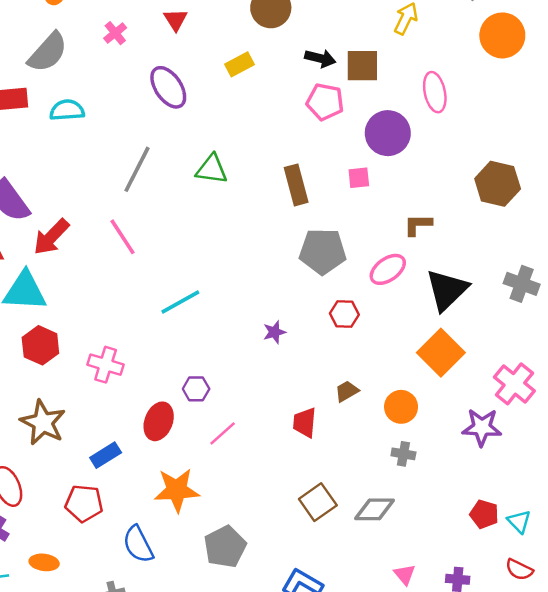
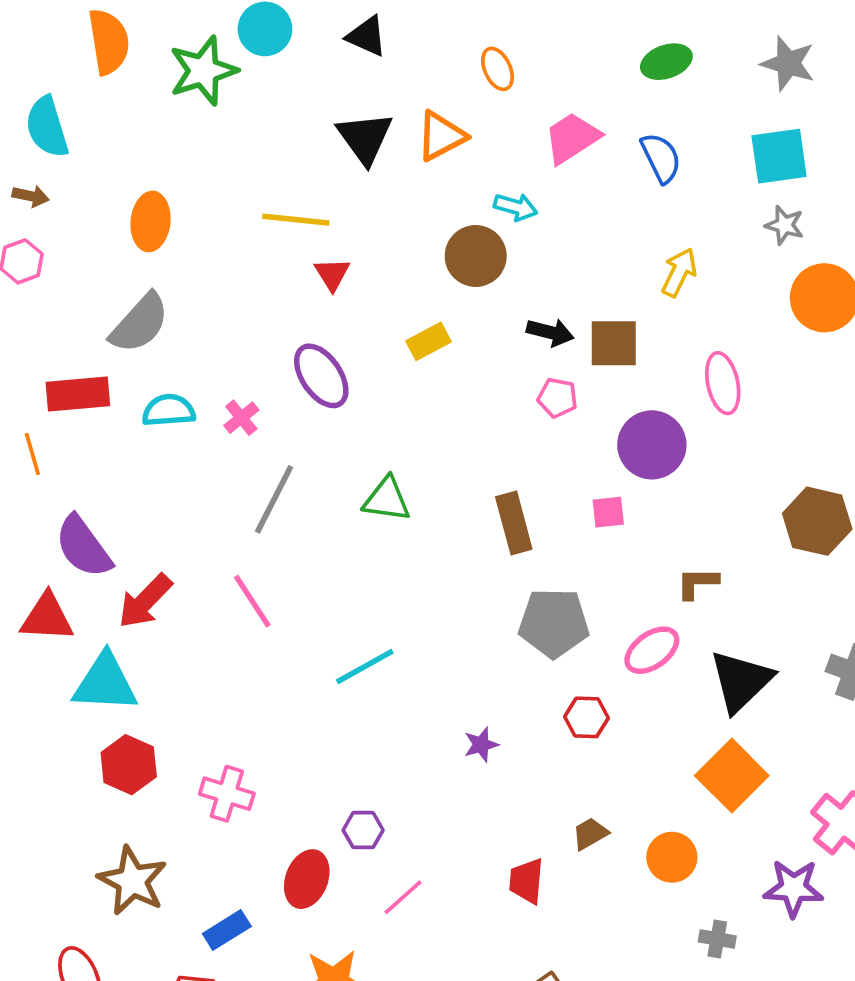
pink cross: (115, 33) -> (241, 418), moved
pink pentagon: (325, 102) -> (557, 398), size x0.7
cyan line: (180, 302) -> (365, 667), moved
gray cross: (403, 454) -> (717, 939), moved

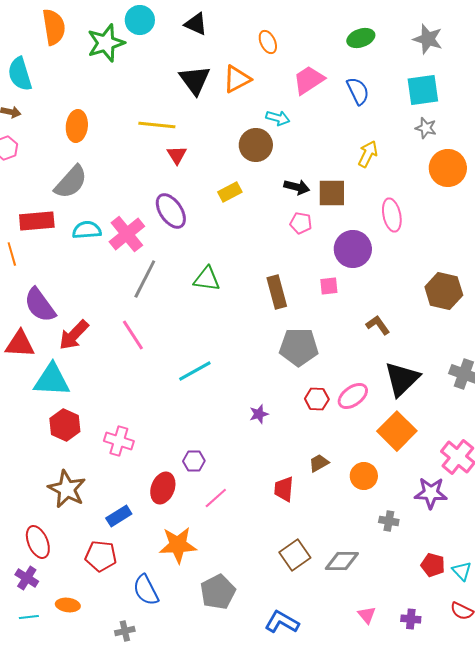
pink cross: (241, 418) -> (127, 234), size x1.8
brown L-shape: (697, 583) -> (378, 325), turned 55
pink ellipse: (652, 650) -> (353, 396), moved

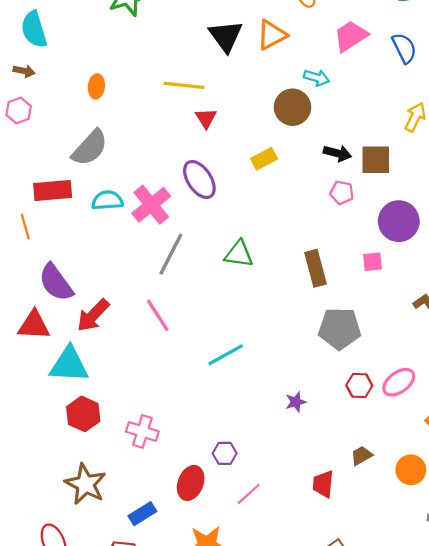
orange ellipse: (77, 126) -> (96, 86), size x0.7

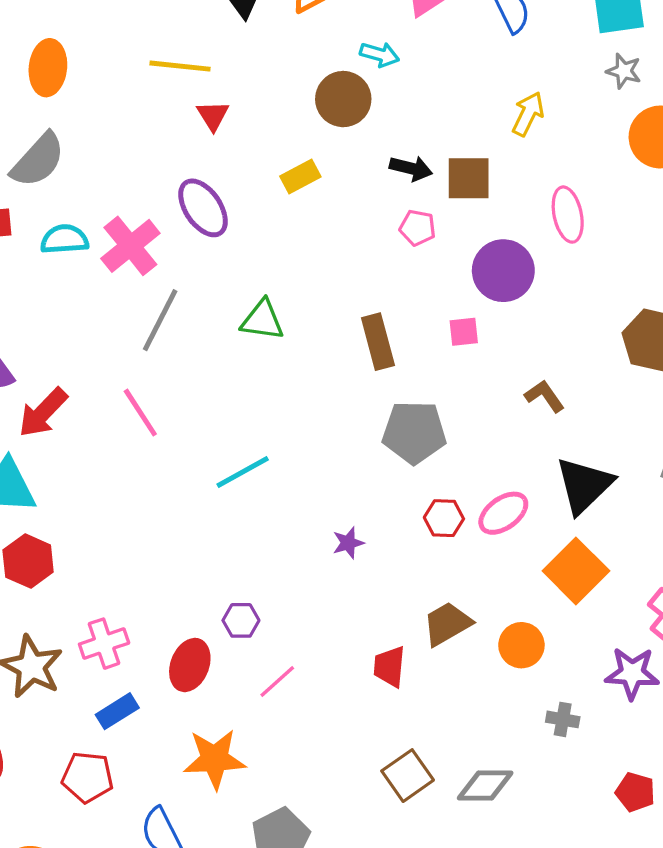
orange ellipse: (96, 86) -> (48, 68), size x1.5
pink cross: (142, 431) -> (104, 644), moved, turned -36
brown trapezoid: (362, 456) -> (447, 624), size x1.5

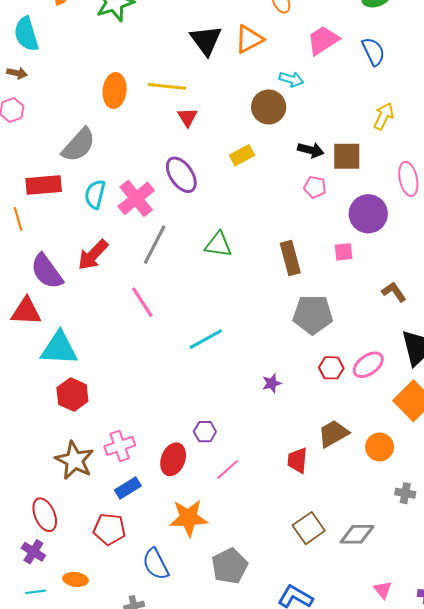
orange ellipse: (48, 68) -> (115, 91), moved
cyan semicircle: (64, 239) -> (95, 194), turned -72
red arrow: (43, 413) -> (93, 255), moved

